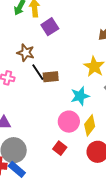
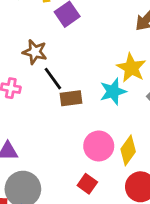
brown rectangle: (51, 77) -> (71, 98), moved
cyan star: (80, 96) -> (113, 91), moved

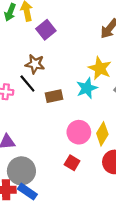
brown star: (35, 52) -> (35, 64), moved
black line: (53, 79) -> (27, 83), moved

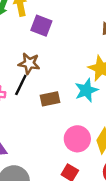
purple square: (46, 30) -> (41, 26), turned -30
black line: (27, 83) -> (21, 85), turned 66

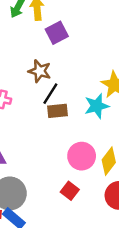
purple square: (41, 26) -> (57, 33), turned 35
black line: (21, 85) -> (50, 94), moved

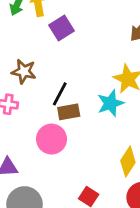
brown star: (40, 71) -> (24, 71), moved
pink circle: (82, 156) -> (52, 139), moved

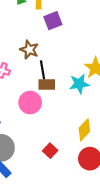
brown star: (24, 71) -> (29, 50), moved
black line: (60, 94) -> (42, 70), turned -48

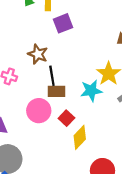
yellow diamond: (84, 130) -> (80, 137), moved
red square: (50, 151) -> (66, 118), moved

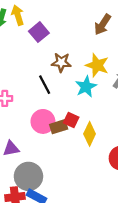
brown star: (38, 54) -> (61, 62), moved
brown rectangle: (57, 91) -> (59, 127), moved

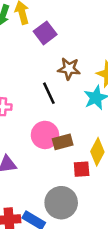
red square: (71, 120) -> (82, 169), moved, turned -32
gray circle: (28, 176) -> (61, 203), moved

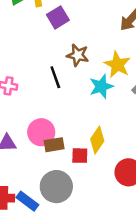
pink circle: (45, 135) -> (41, 132), moved
brown rectangle: (63, 142) -> (54, 145), moved

